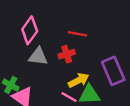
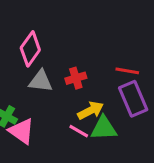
red line: (77, 34) -> (127, 71), moved

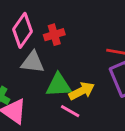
red cross: (76, 78) -> (54, 35), moved
green triangle: (104, 128) -> (59, 85), moved

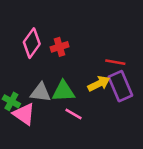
gray triangle: (33, 62) -> (41, 92), moved
yellow arrow: (82, 91) -> (99, 84), moved

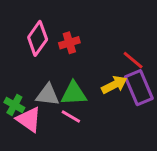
red line: (115, 62) -> (133, 60), turned 30
pink line: (73, 114) -> (71, 117), moved

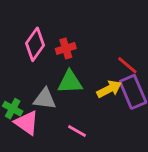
green triangle: (74, 93) -> (70, 82), moved
pink line: (71, 117) -> (77, 131), moved

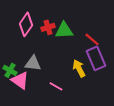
green triangle: (70, 82) -> (64, 30), moved
yellow arrow: (109, 89) -> (79, 68), moved, turned -90

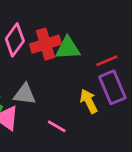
red cross: (48, 27) -> (46, 44), size x1.5
red line: (92, 39) -> (107, 61), turned -63

